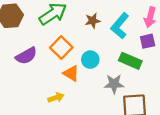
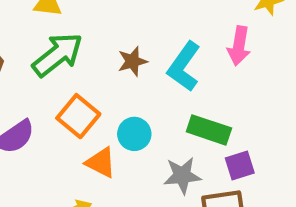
purple square: (148, 41) -> (240, 166), moved

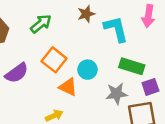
green arrow: (58, 55) -> (41, 24), size x0.7
brown star: (133, 61) -> (86, 14), moved
cyan L-shape: (184, 67) -> (116, 29), turned 132

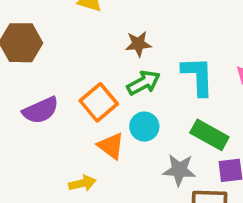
brown star: (86, 14) -> (138, 44), moved
green arrow: (41, 24) -> (144, 83), moved

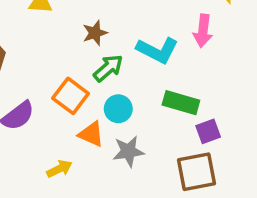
cyan L-shape: (198, 76) -> (157, 50), turned 132
gray star: (179, 170) -> (128, 151), moved
yellow arrow: (82, 183) -> (59, 169), moved

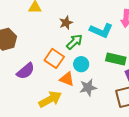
yellow arrow: (59, 169) -> (50, 99), size x1.6

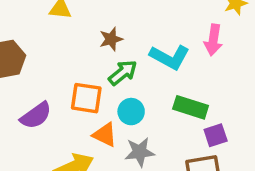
orange square: (54, 58) -> (86, 98), turned -30

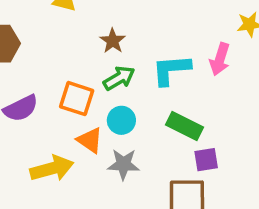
brown star: (111, 39) -> (113, 41), turned -30
cyan L-shape: (170, 57) -> (171, 70), turned 138

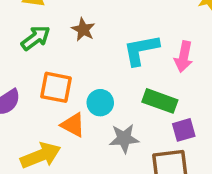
pink arrow: (220, 59) -> (184, 57), moved
green arrow: (119, 78) -> (36, 38), moved
gray star: (123, 164) -> (124, 138), moved

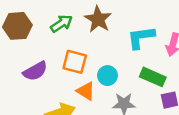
brown star: (83, 29) -> (98, 19), size x1.5

